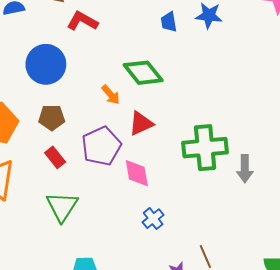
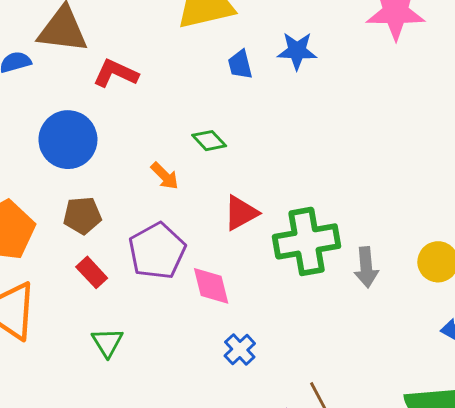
green diamond: (143, 73) -> (209, 141), size x0.6
red triangle: (141, 123) -> (241, 213), moved
green triangle: (62, 206) -> (107, 342), size x0.7

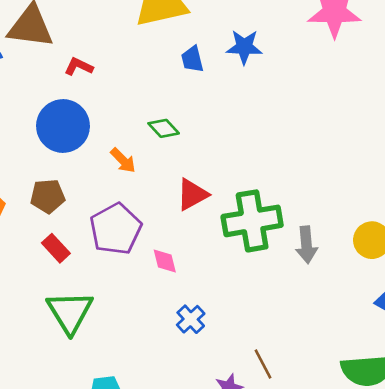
red L-shape: (116, 73) -> (79, 67), size x0.7
blue circle: (68, 140) -> (63, 126), moved
pink diamond: (211, 286) -> (165, 261), size x0.7
green triangle: (107, 342) -> (70, 312), size x1.6

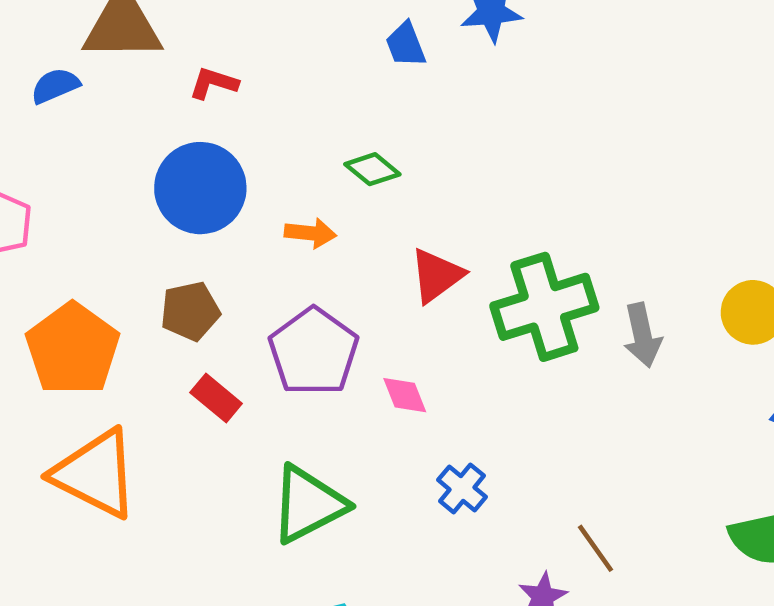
orange arrow: (123, 160) -> (310, 233), turned -32
green triangle: (70, 312) -> (308, 504), moved, turned 42

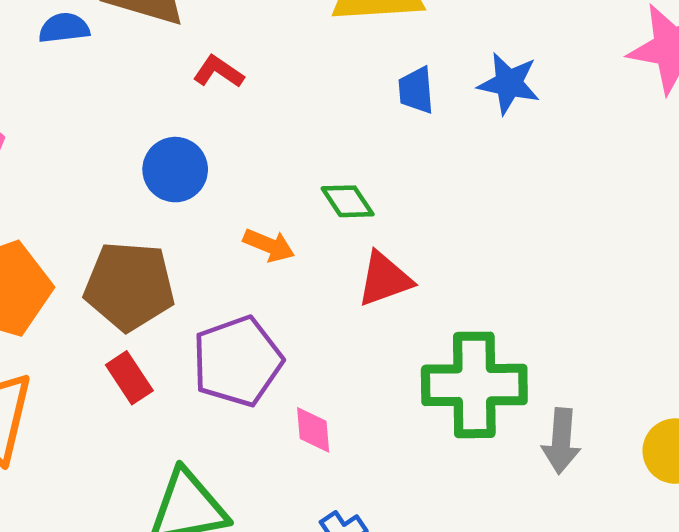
blue circle: (200, 188) -> (175, 170), size x0.7
red triangle: (436, 275) -> (385, 279), moved
brown pentagon: (190, 311) -> (129, 286), size x1.5

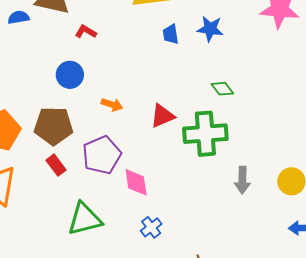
green diamond: (348, 201) -> (222, 89), moved
green cross: (474, 385) -> (205, 134), moved
pink diamond: (313, 430) -> (136, 182), size x1.4

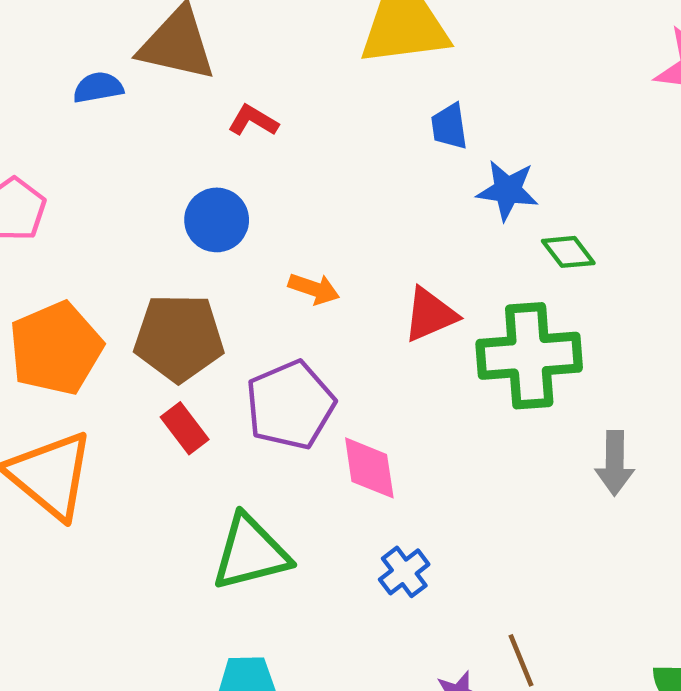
blue star: (210, 29) -> (507, 190), moved

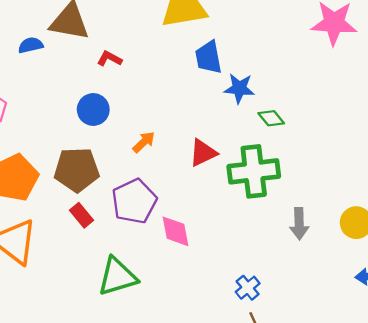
blue trapezoid: (449, 126) -> (209, 57), size x1.4
orange arrow: (314, 289) -> (144, 142), turned -60
blue cross: (404, 572) -> (248, 288), moved

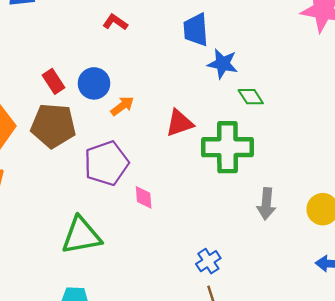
red L-shape: (110, 59) -> (115, 22), moved
blue circle: (93, 109) -> (94, 83), moved
red rectangle: (82, 215) -> (53, 81), moved
pink diamond: (175, 231) -> (144, 197), size x0.7

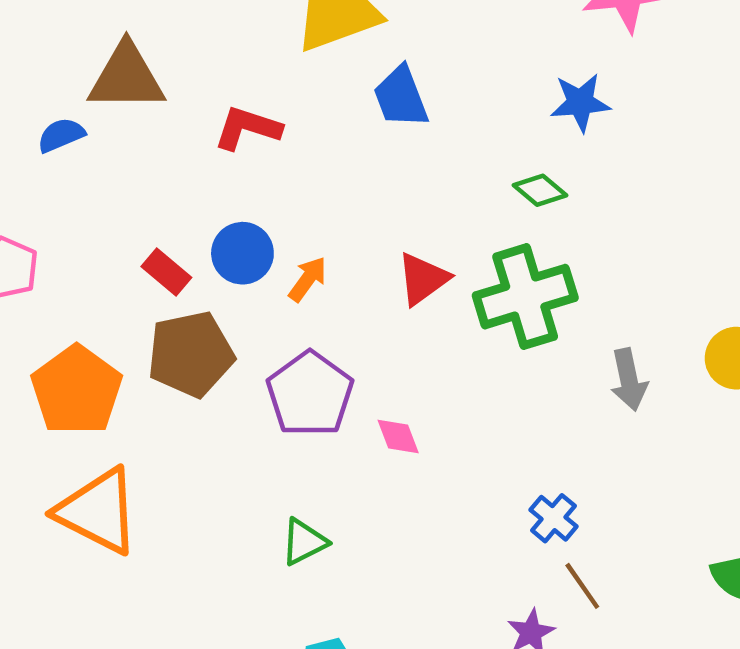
red L-shape: (115, 22) -> (248, 128), size x1.4
blue star: (223, 64) -> (580, 102), moved
green triangle: (81, 236) -> (304, 542), size x0.6

